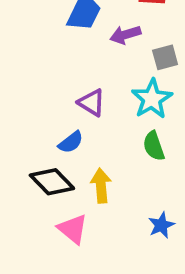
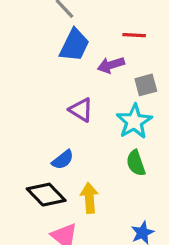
purple triangle: (92, 103) -> (81, 110), moved

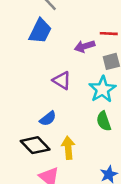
red line: (134, 35) -> (109, 34), moved
blue trapezoid: (74, 45) -> (40, 31), moved

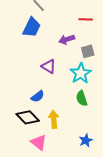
red line: (109, 34) -> (86, 19), moved

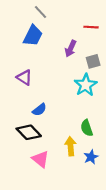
purple arrow: (67, 39) -> (71, 49), turned -49
purple triangle: (49, 66) -> (24, 78), moved
green semicircle: (82, 98) -> (87, 128), moved
yellow arrow: (54, 119) -> (71, 146), moved

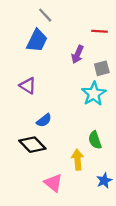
blue star: (91, 157) -> (104, 181), moved
pink triangle: (40, 159) -> (53, 183), moved

